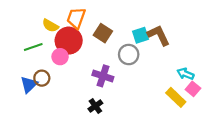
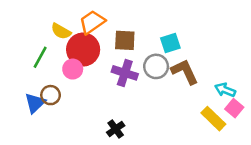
orange trapezoid: (76, 18) -> (92, 22), turned 35
brown square: (103, 33) -> (125, 40), turned -30
brown L-shape: (159, 35) -> (185, 72), moved
green line: (33, 47) -> (40, 57), turned -42
purple cross: (103, 76) -> (125, 73), moved

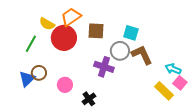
cyan square: (170, 43) -> (131, 33), turned 35
pink circle: (73, 69) -> (65, 85), moved
purple cross: (125, 73) -> (104, 67), moved

